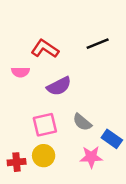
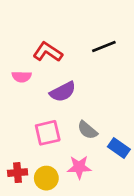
yellow circle: (44, 156) -> (46, 178), moved
pink star: (91, 157) -> (79, 167), moved

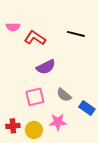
black line: (104, 47) -> (76, 34), turned 36
pink semicircle: (22, 77) -> (13, 27), moved

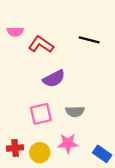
gray semicircle: (64, 95) -> (75, 112), turned -42
blue rectangle: (87, 108) -> (102, 154), moved

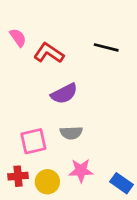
pink semicircle: (15, 32) -> (18, 38), turned -126
gray semicircle: (75, 112) -> (71, 133), moved
pink square: (41, 114) -> (33, 141), moved

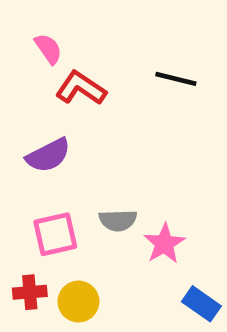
pink semicircle: (18, 38) -> (48, 49), moved
purple semicircle: (64, 94) -> (48, 155), moved
pink star: (81, 171) -> (164, 244), moved, turned -30

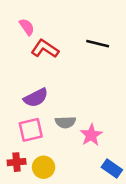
purple semicircle: (48, 155) -> (36, 98), moved

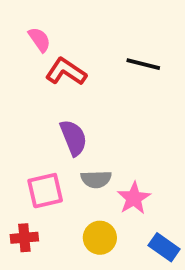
purple semicircle: (36, 98) -> (73, 138), moved, turned -85
yellow circle: (44, 167) -> (100, 238), moved

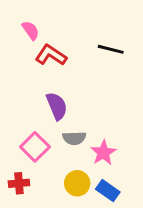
pink square: (45, 191) -> (35, 147), turned -32
blue rectangle: (164, 247) -> (108, 191), moved

